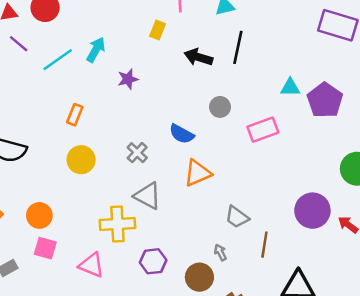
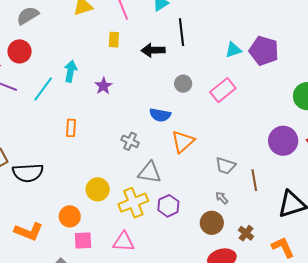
yellow circle: (81, 160) -> (98, 189), moved
purple hexagon: (153, 261) -> (168, 206), moved

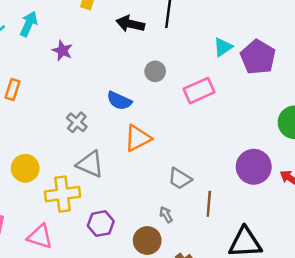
cyan triangle: (233, 50) -> (223, 47), turned -30
purple star: (103, 86) -> (62, 51), turned -30
purple hexagon: (168, 206) -> (101, 224), moved

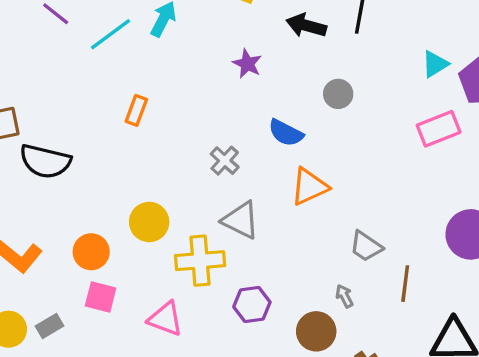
purple star: (62, 51) -> (247, 64), moved
pink rectangle: (199, 91) -> (439, 129), moved

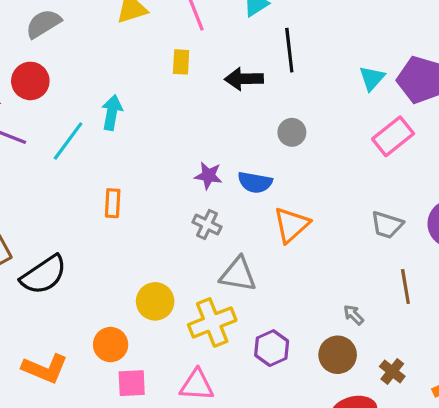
purple star: (247, 64) -> (208, 176), moved
black semicircle: (45, 161) -> (44, 275), turned -30
gray trapezoid: (366, 246) -> (387, 225), moved

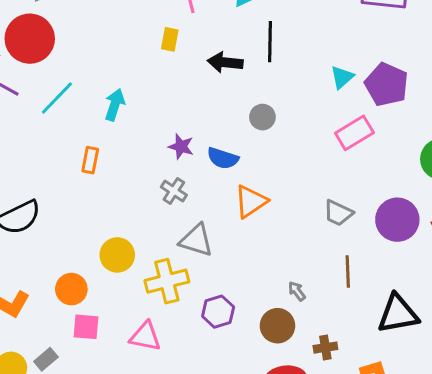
red circle: (30, 81) -> (30, 39), size x1.4
cyan arrow: (112, 113) -> (115, 105), moved
brown cross: (392, 371) -> (325, 348), turned 35

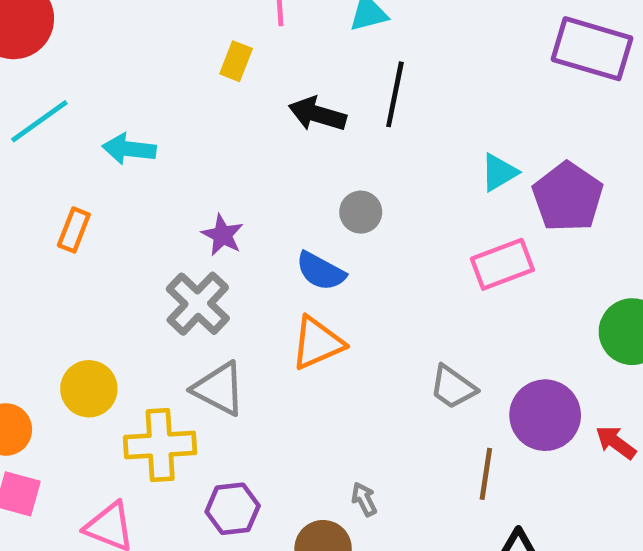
cyan arrow: (115, 105) -> (129, 149), turned -112
blue semicircle: (223, 158) -> (321, 271), moved
gray cross: (174, 191) -> (198, 304), size x1.5
brown line: (348, 272) -> (486, 474), moved

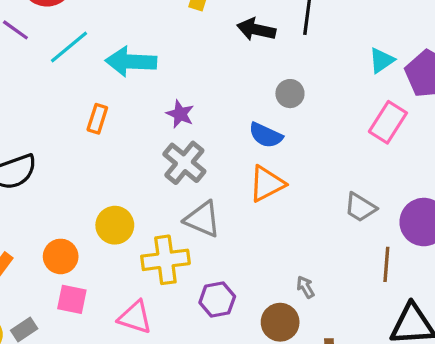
cyan arrow: (129, 149) -> (131, 62), size x1.4
purple star: (222, 235) -> (180, 114), moved
pink rectangle: (502, 264) -> (388, 122), turned -33

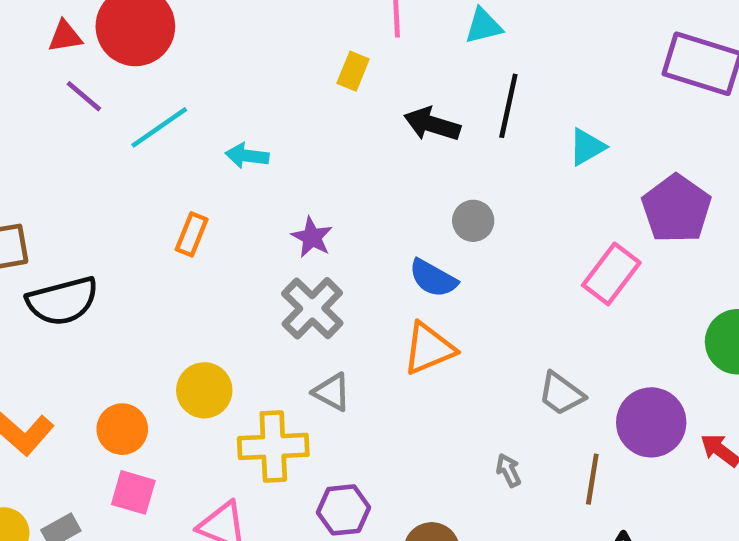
cyan triangle: (381, 60) -> (587, 147), moved
cyan arrow: (131, 62) -> (247, 156), size x0.6
gray triangle: (203, 219) -> (332, 392), size x0.7
gray arrow: (305, 287) -> (509, 470), moved

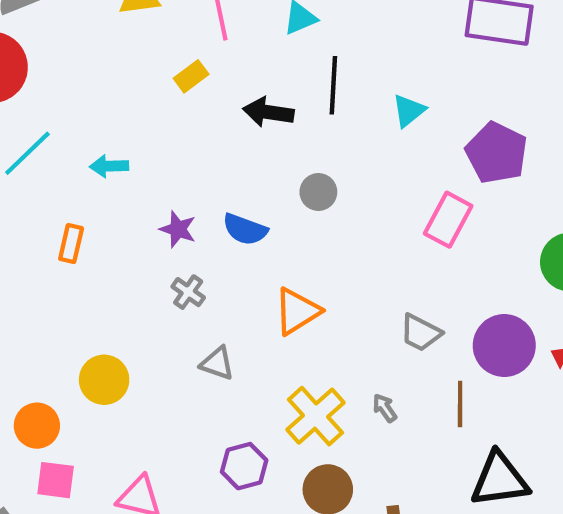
yellow rectangle: (353, 71) -> (191, 76), turned 40
blue semicircle: (433, 278) -> (245, 229), moved
gray cross: (312, 308) -> (188, 292), size x0.6
yellow cross: (273, 446) -> (316, 416), moved, turned -30

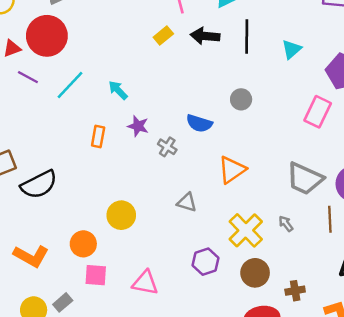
black arrow: (268, 112) -> (205, 36), moved
cyan arrow: (109, 166) -> (118, 90), turned 50
purple star: (178, 229) -> (138, 126), moved
gray cross: (188, 292) -> (167, 147), moved
gray trapezoid: (421, 333) -> (305, 179), size x1.5

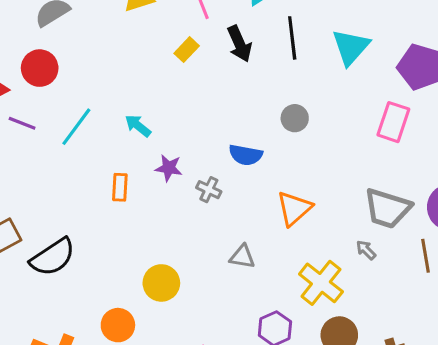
red circle: (47, 36) -> (40, 68), size x0.7
black arrow: (205, 36) -> (239, 44), turned -112
cyan triangle: (292, 49) -> (351, 47), size x1.5
gray arrow: (286, 224) -> (366, 250), moved

